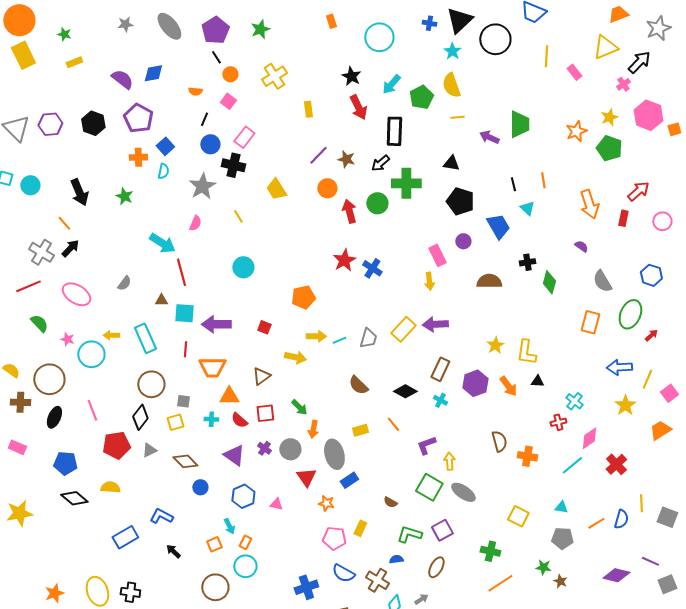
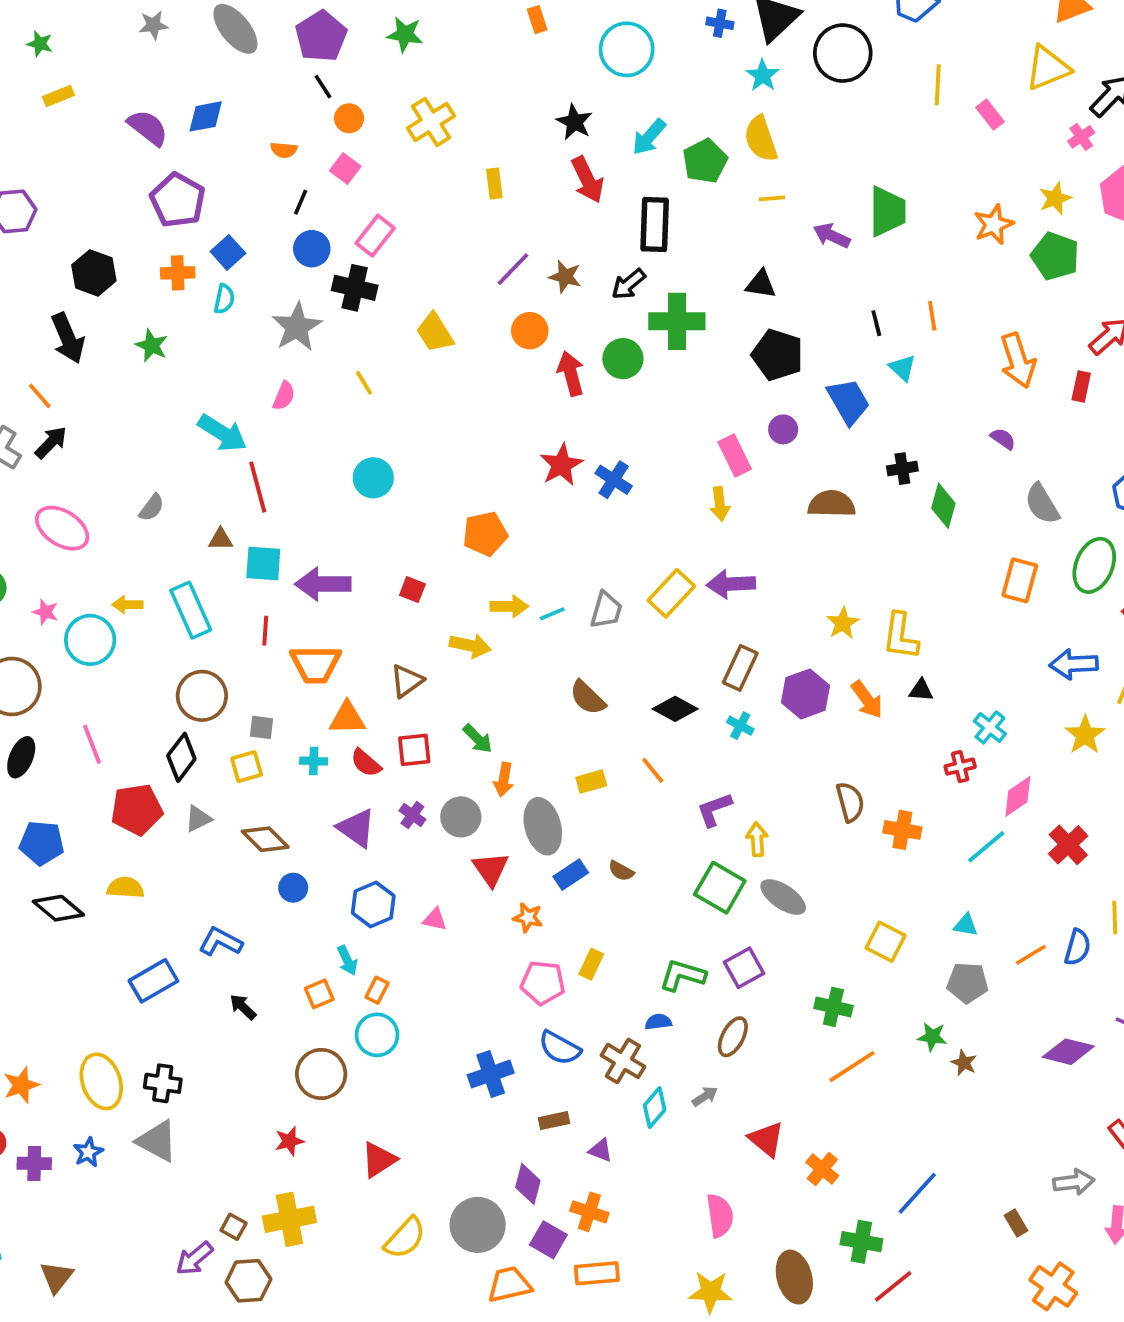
green star: (260, 29) -> (405, 34), turned 30
black hexagon: (93, 123) -> (94, 273), moved
brown semicircle: (390, 502) -> (621, 871), moved

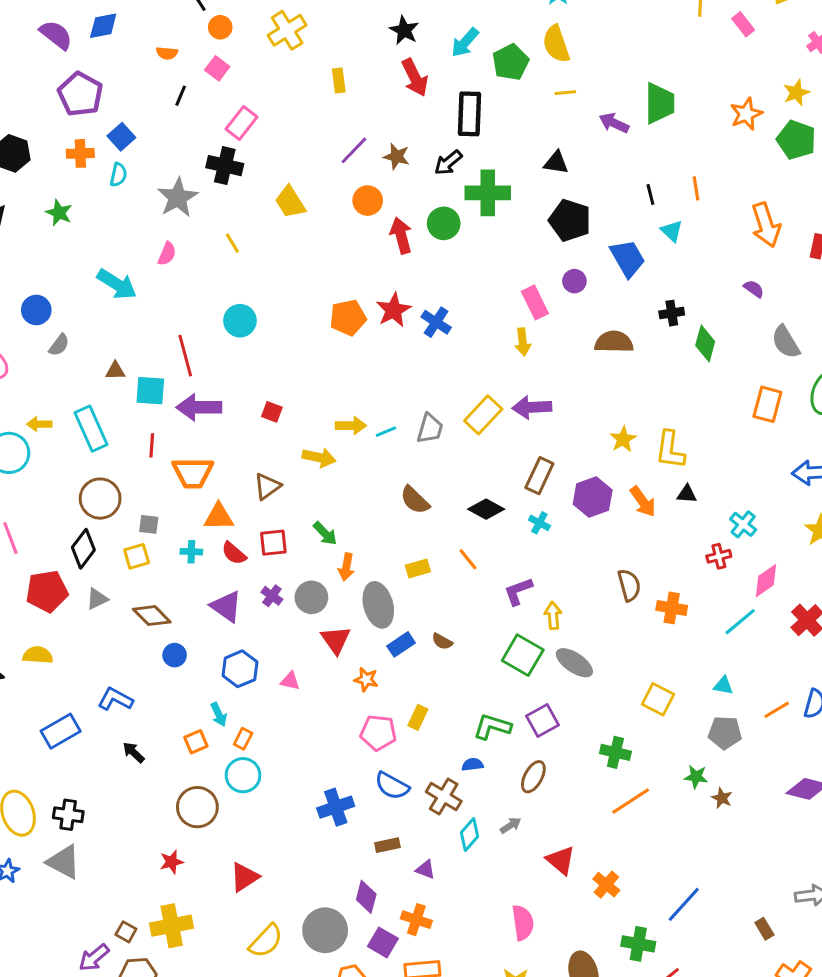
blue circle: (312, 249) -> (36, 310), moved
red line: (258, 487) -> (185, 356), moved
orange pentagon: (485, 534) -> (348, 318), moved

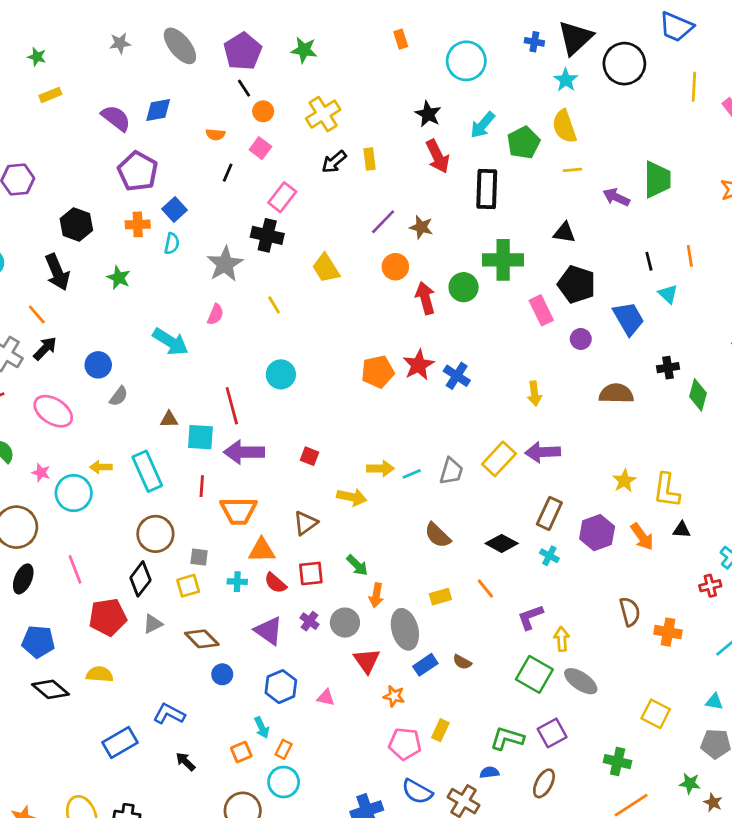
black arrow: (448, 163) -> (334, 162), moved
pink rectangle: (535, 302) -> (541, 310), moved

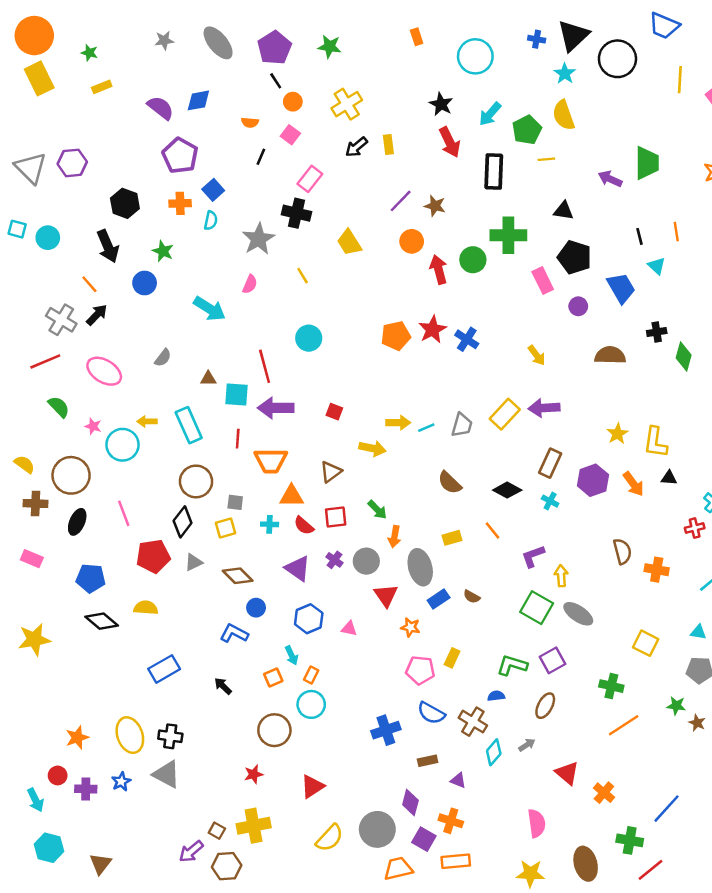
yellow line: (573, 170) -> (546, 159), moved
blue circle: (98, 365) -> (145, 283), moved
yellow arrow: (534, 394) -> (537, 355), turned -30
blue L-shape: (169, 714) -> (234, 633), moved

